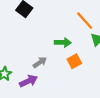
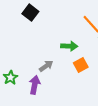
purple arrow: (28, 81) -> (35, 85), turned -54

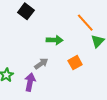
green arrow: (69, 46) -> (55, 40), moved

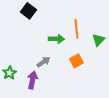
orange line: (85, 23) -> (76, 29), moved, turned 36

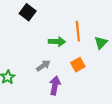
purple arrow: (32, 80) -> (55, 85), moved

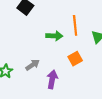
gray arrow: (43, 66) -> (33, 65), moved

